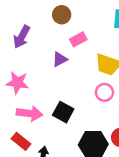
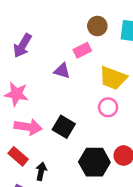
brown circle: (62, 15) -> (97, 26), moved
purple triangle: (60, 59) -> (62, 71), turned 42

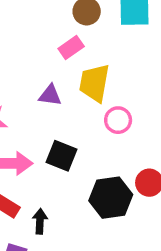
purple triangle: (62, 71) -> (50, 95), moved
yellow trapezoid: (113, 78) -> (94, 83), moved, turned 88

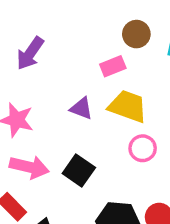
yellow trapezoid: (94, 83) -> (128, 106), turned 87

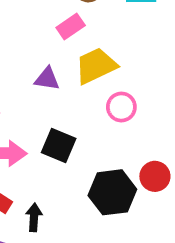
yellow trapezoid: (128, 106) -> (96, 66), turned -33

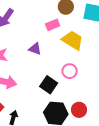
yellow trapezoid: (96, 66) -> (73, 40), moved, turned 45
black square: (59, 145) -> (49, 85), moved

